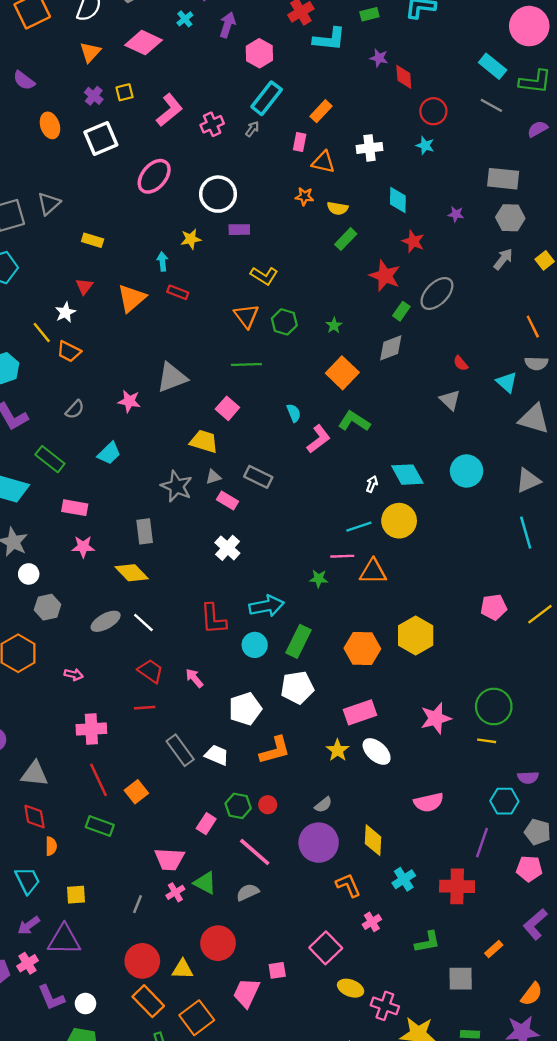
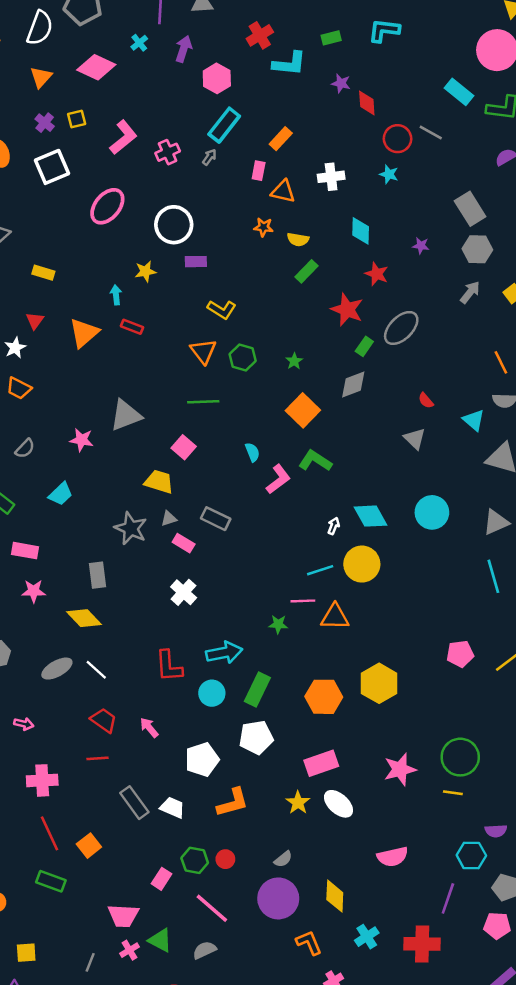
gray line: (491, 105) -> (431, 132), moved
gray rectangle: (503, 179) -> (470, 209), turned 52

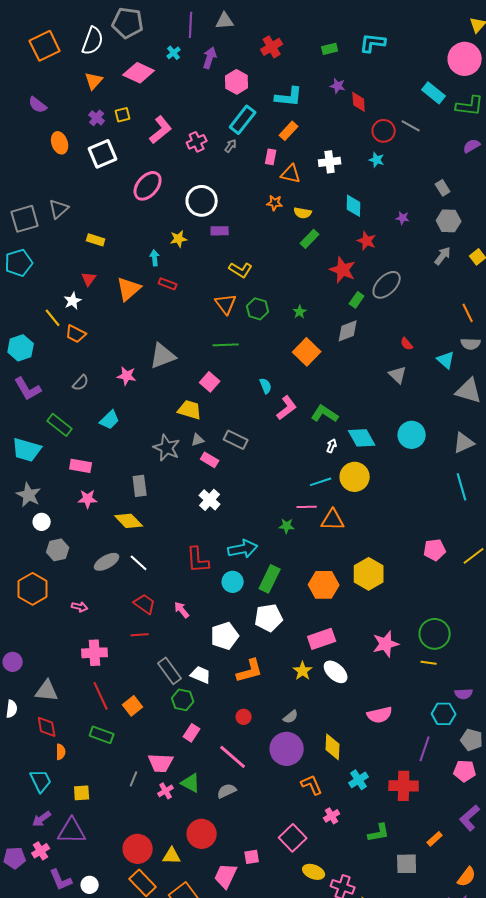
cyan L-shape: (289, 64) -> (289, 97), moved
gray rectangle: (470, 209) -> (443, 188), size x0.6
green L-shape: (315, 461) -> (325, 414), moved
green hexagon: (195, 860) -> (183, 700), moved
gray line: (90, 962) -> (134, 779), moved

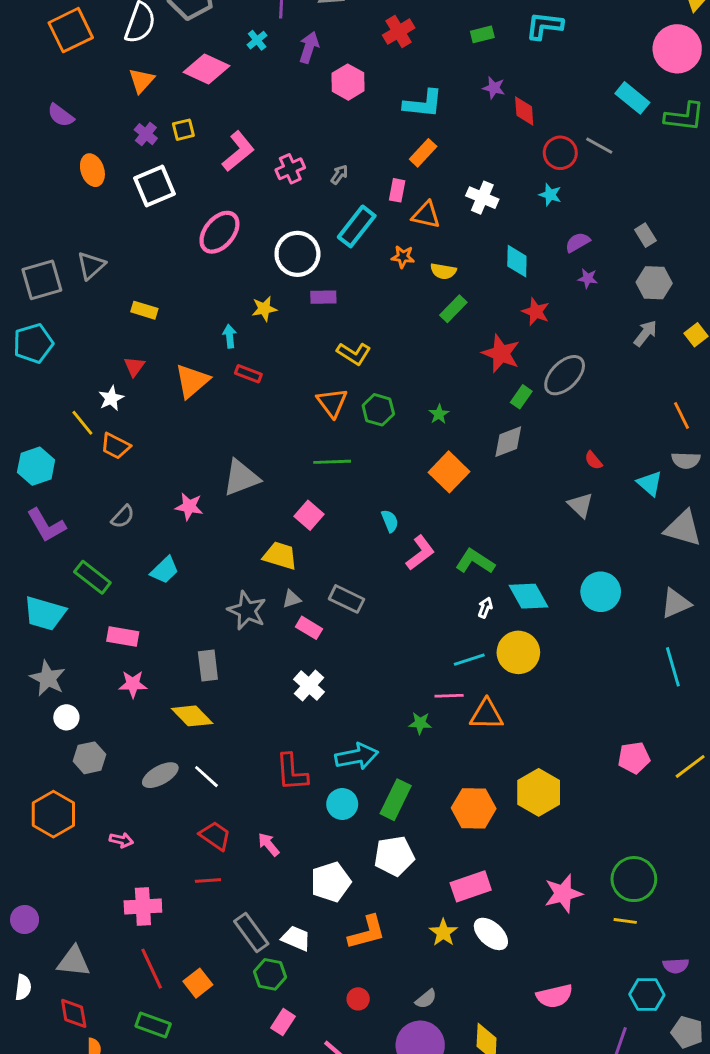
cyan rectangle: (243, 120) -> (357, 226), moved
purple semicircle: (472, 146) -> (578, 242), moved
white cross: (330, 162) -> (482, 198), turned 30

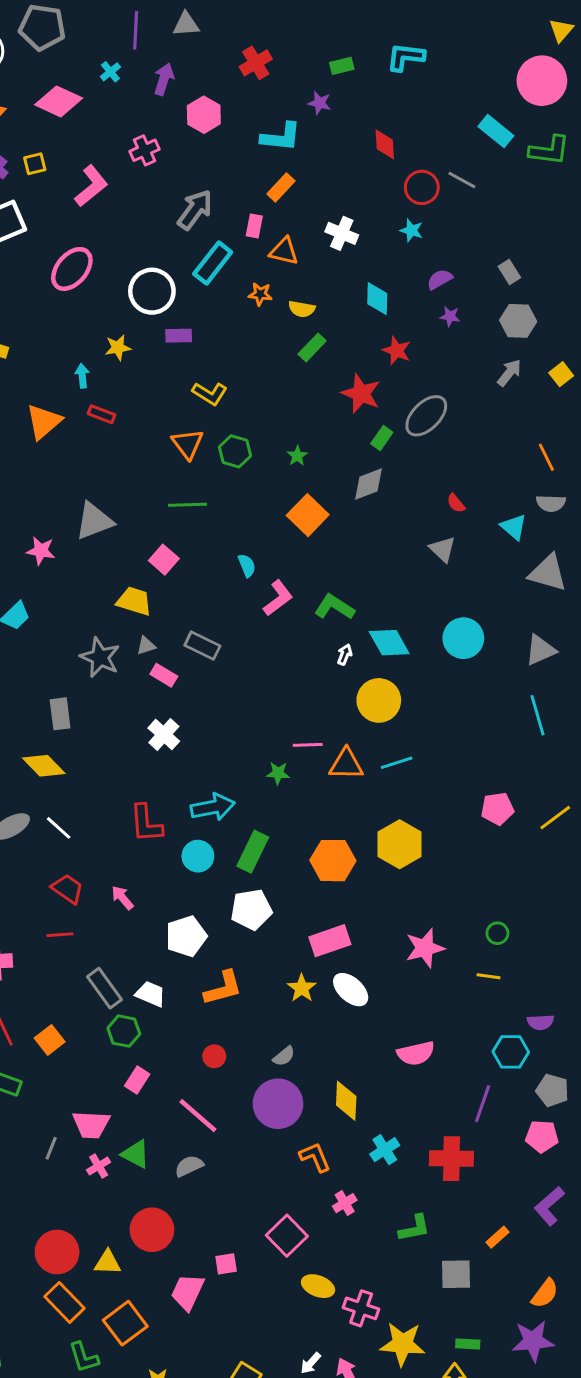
purple star: (494, 88) -> (320, 103), moved
pink cross: (290, 169) -> (145, 150), moved
gray arrow: (339, 174) -> (195, 210), size x2.0
cyan line: (469, 660) -> (397, 763), moved
green circle: (634, 879) -> (497, 933), size x0.5

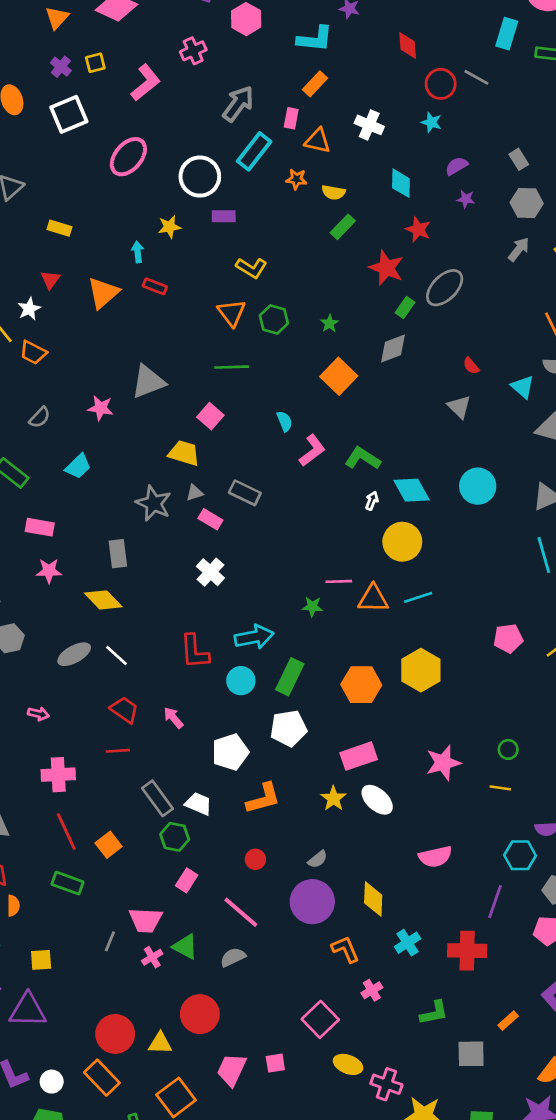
cyan rectangle: (496, 131) -> (507, 34), turned 68
pink square: (226, 1264) -> (275, 1063), moved
orange rectangle: (64, 1302) -> (102, 1078), moved

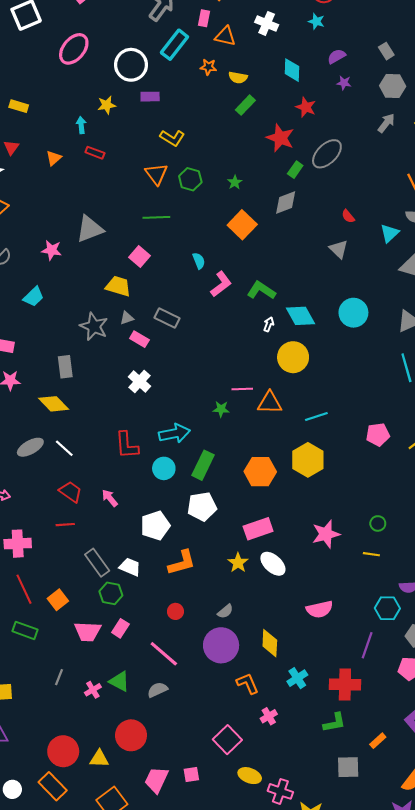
orange triangle: (103, 293) -> (54, 158), size x0.6
cyan triangle: (523, 387) -> (389, 233), turned 36
cyan line: (418, 597) -> (316, 416), moved
pink trapezoid: (146, 920) -> (88, 632), moved
green L-shape: (434, 1013) -> (334, 723), moved

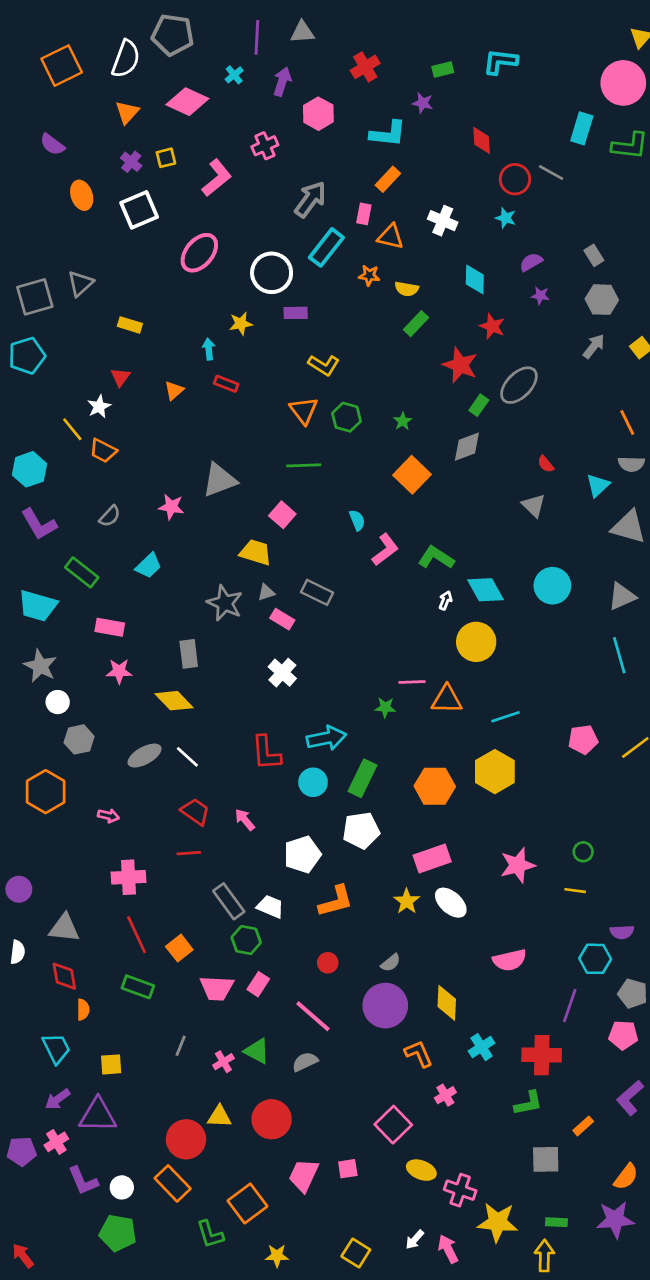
yellow triangle: (99, 759) -> (219, 1117), moved

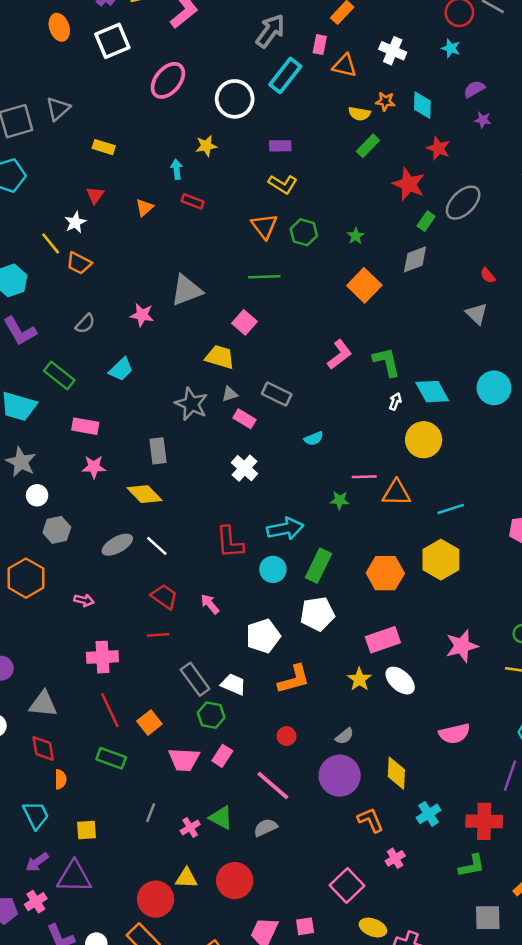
orange star: (369, 275) -> (385, 101), moved
purple rectangle: (296, 313) -> (280, 146), moved
cyan semicircle: (357, 520) -> (314, 438), moved, turned 90
green L-shape: (436, 558) -> (387, 362), turned 44

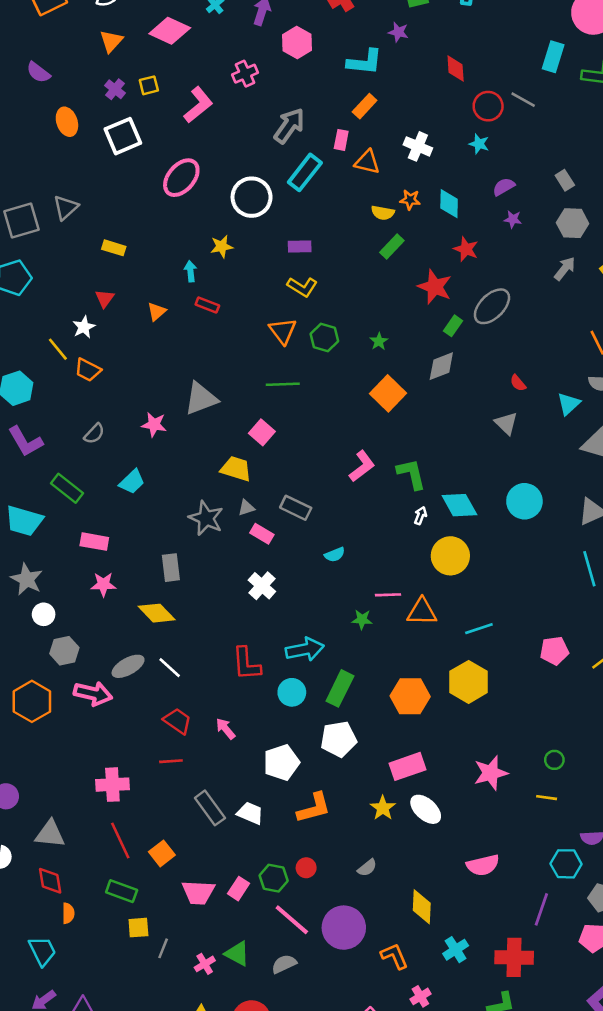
pink arrow: (84, 600) -> (93, 694), moved, size x1.8
green hexagon: (211, 715) -> (274, 878), moved
purple circle: (340, 776) -> (344, 928), moved
yellow square: (86, 830) -> (138, 928), moved

